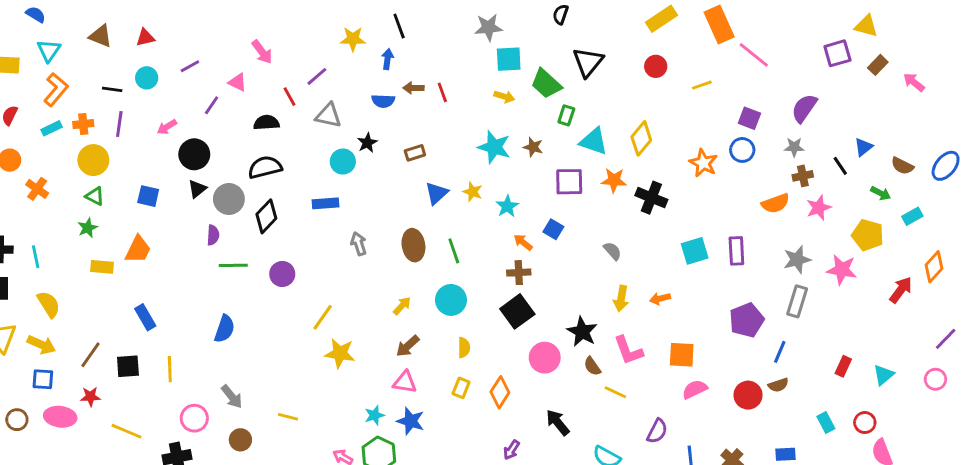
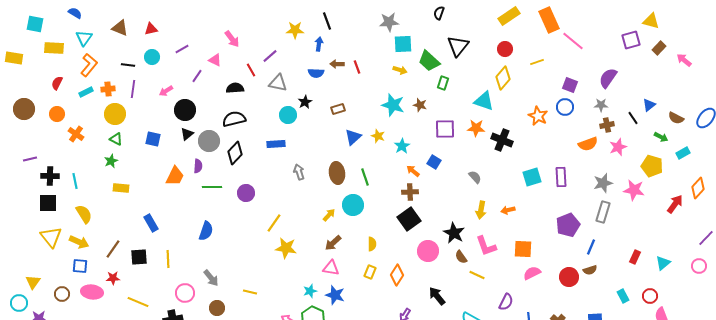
yellow diamond: (641, 138) -> (503, 78), moved
cyan triangle: (594, 141) -> (484, 101), moved
orange trapezoid: (138, 249) -> (175, 176), moved
cyan circle: (451, 300) -> (353, 205), moved

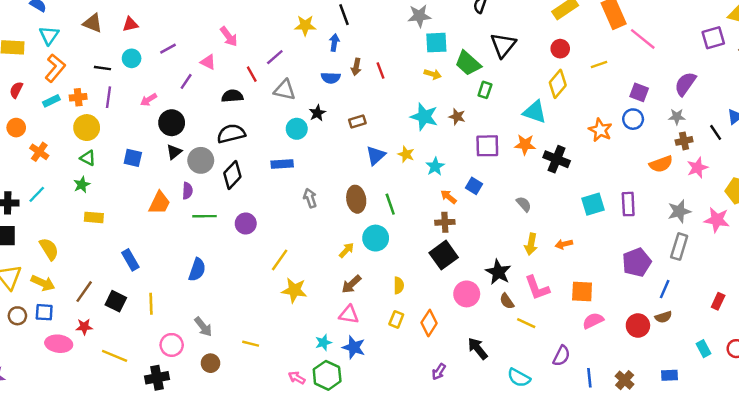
brown arrow: (337, 64) -> (356, 67), turned -80
cyan line: (75, 181) -> (37, 194), moved, turned 56
black square: (139, 257) -> (116, 301), turned 30
brown circle: (62, 294) -> (17, 316), moved

